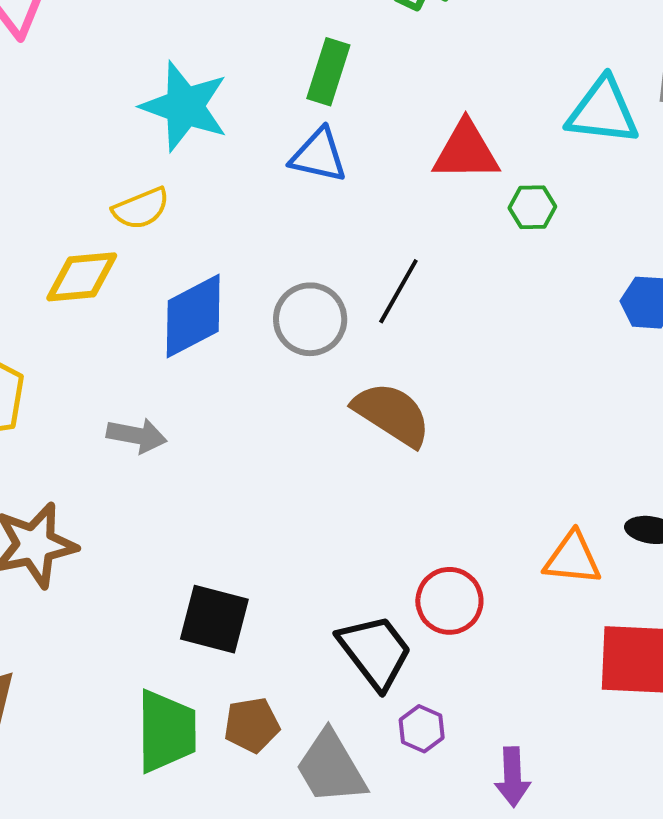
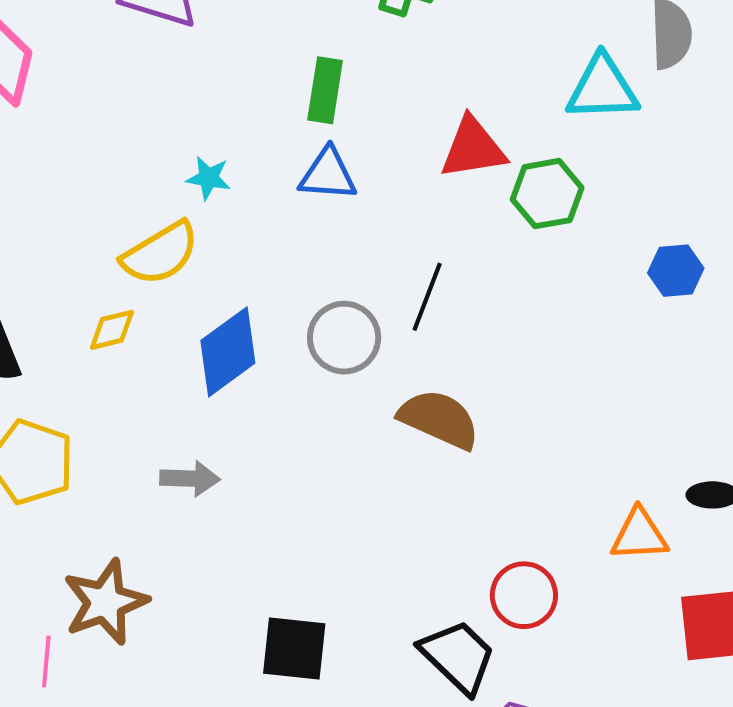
cyan star: (185, 106) -> (209, 178), moved, size x0.5
green hexagon: (532, 207) -> (547, 194), size x1.5
yellow semicircle: (141, 208) -> (160, 253), size x1.4
yellow diamond: (82, 277) -> (112, 330), size x0.7

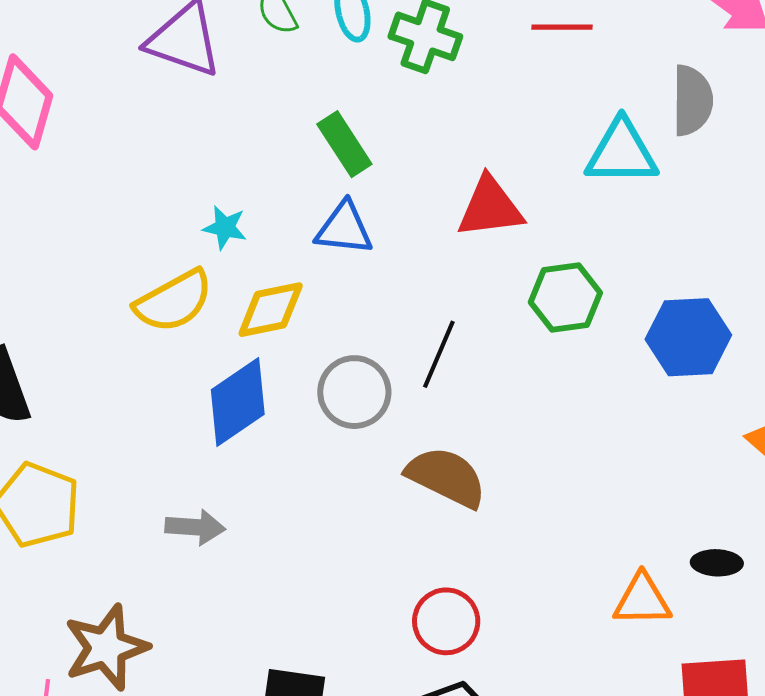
green rectangle: (325, 90) -> (344, 144), turned -44
green hexagon: (547, 194) -> (565, 297), moved
blue hexagon: (676, 271) -> (688, 337), size x1.5
yellow diamond: (112, 330) -> (271, 310), moved, size x1.4
red circle: (524, 595) -> (446, 621), moved

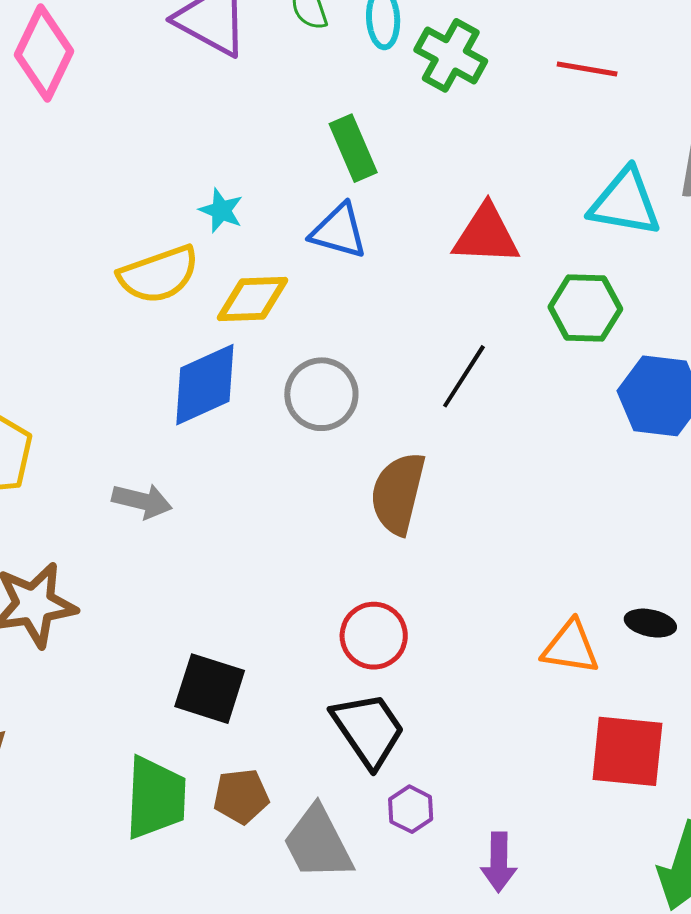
green hexagon: (565, 297) -> (585, 308), moved
black line: (439, 354) -> (464, 376), moved
brown semicircle: (446, 477) -> (398, 493), turned -112

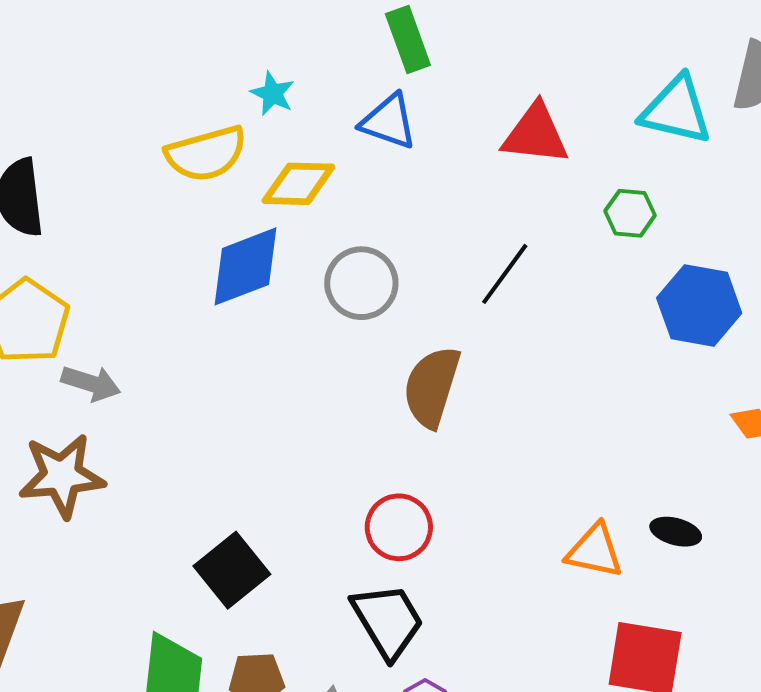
green hexagon: (585, 308) -> (630, 213), size x0.7
gray arrow: (142, 501) -> (91, 383), moved
black square: (210, 689) -> (232, 570), turned 30

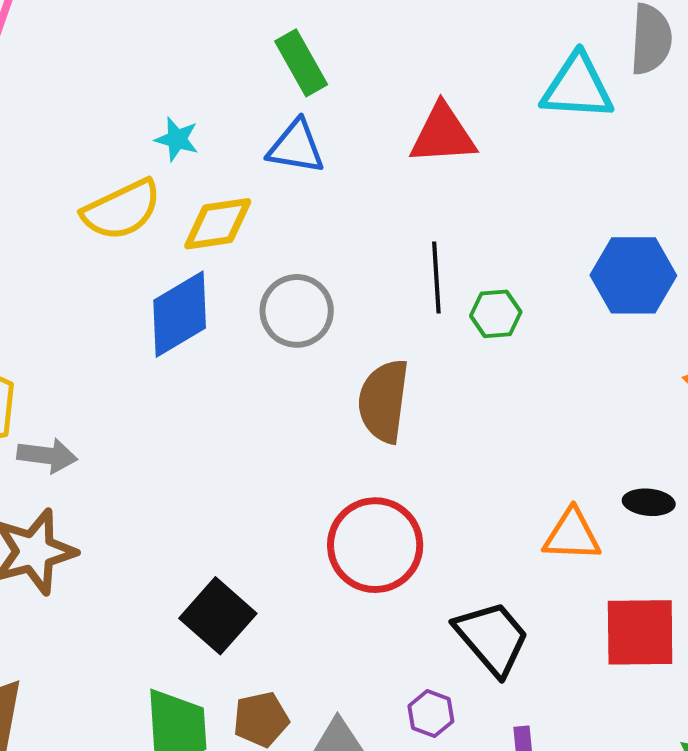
green hexagon: (630, 213) -> (496, 314), moved
black line: (505, 274) -> (436, 277), turned -30
red circle: (399, 527) -> (375, 545), size x1.4
black trapezoid: (388, 621) -> (492, 638), moved

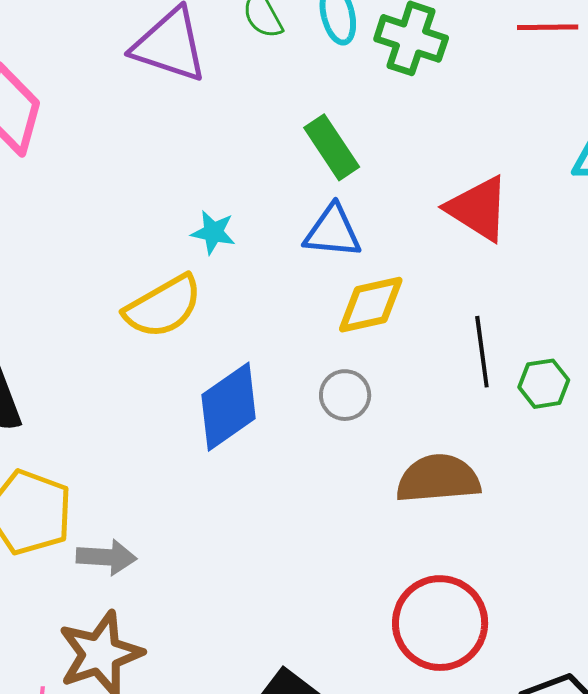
red triangle: (443, 134) -> (478, 209), turned 40
yellow diamond: (218, 224) -> (371, 305), moved
gray circle: (297, 311) -> (345, 395), size x0.7
brown semicircle: (384, 401) -> (438, 479), turned 82

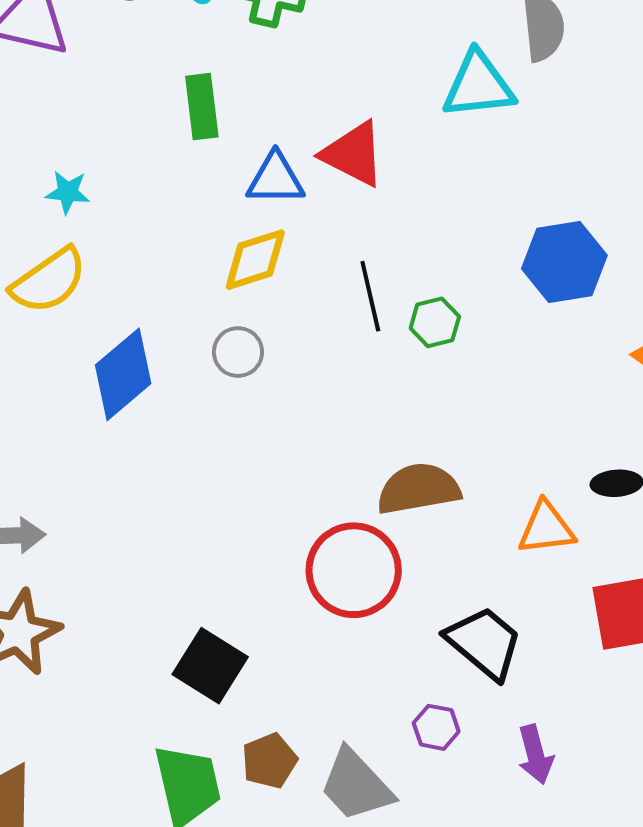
green rectangle: (332, 147) -> (202, 107), turned 32
cyan star: (213, 232) -> (68, 192), moved
blue triangle: (333, 232) -> (275, 179), moved
brown semicircle: (438, 479) -> (418, 489), moved

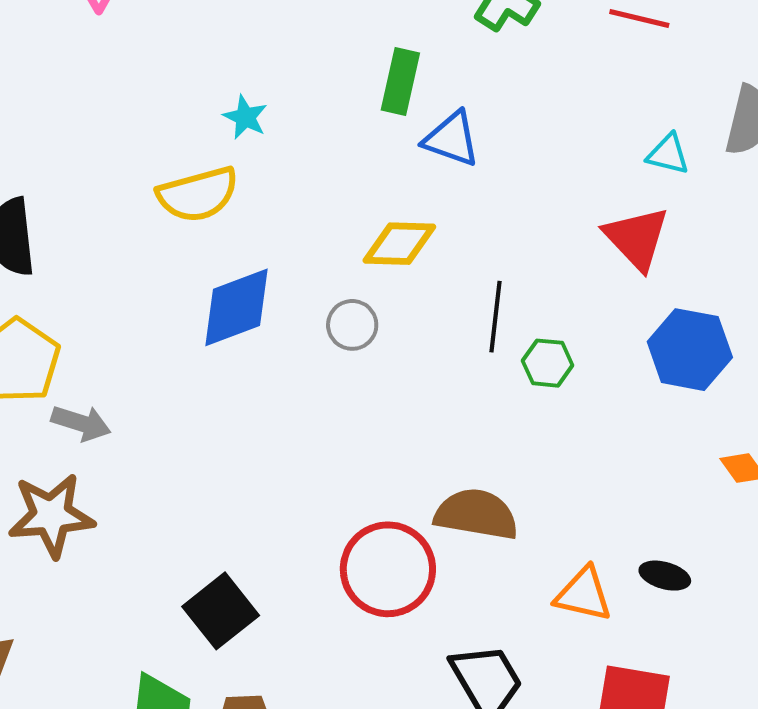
cyan triangle: (478, 85) -> (668, 154), size x0.6
red triangle: (353, 154) -> (637, 238), moved
blue triangle: (275, 179) -> (452, 139), moved

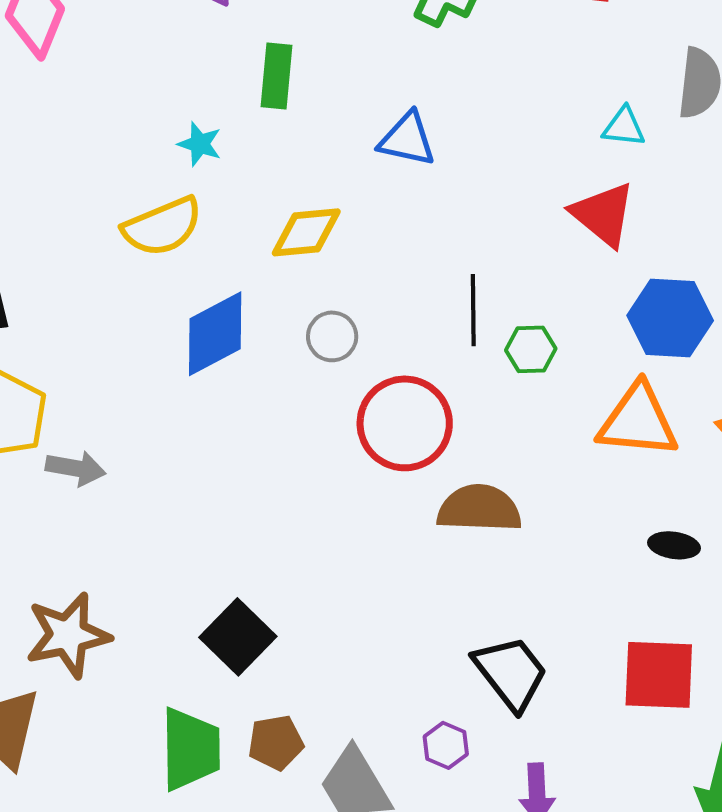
green rectangle: (400, 82) -> (277, 76), moved
yellow diamond: (399, 244) -> (306, 232), moved
brown star: (51, 515) -> (68, 635), moved
red circle: (388, 569) -> (405, 423), moved
orange triangle: (583, 594) -> (638, 421), moved, size x1.4

